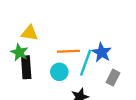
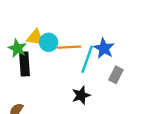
yellow triangle: (30, 33) -> (35, 38), moved
cyan circle: (59, 72) -> (49, 42), moved

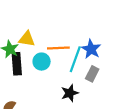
cyan circle: (49, 42) -> (42, 62), moved
gray rectangle: (116, 75) -> (92, 74), moved

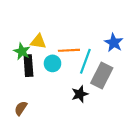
blue star: (91, 49) -> (114, 43), moved
gray rectangle: (92, 74) -> (102, 75), size x1.6

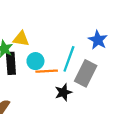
orange line: (69, 50) -> (47, 71), moved

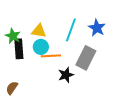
yellow triangle: (21, 39) -> (39, 31), moved
cyan line: (69, 59) -> (71, 30), moved

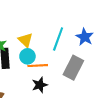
yellow triangle: (39, 31) -> (25, 40), turned 35
black star: (66, 75) -> (40, 85), moved

